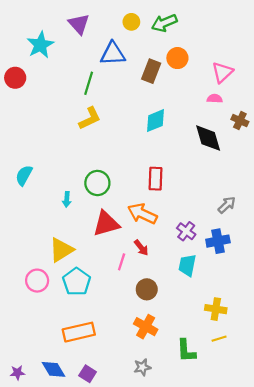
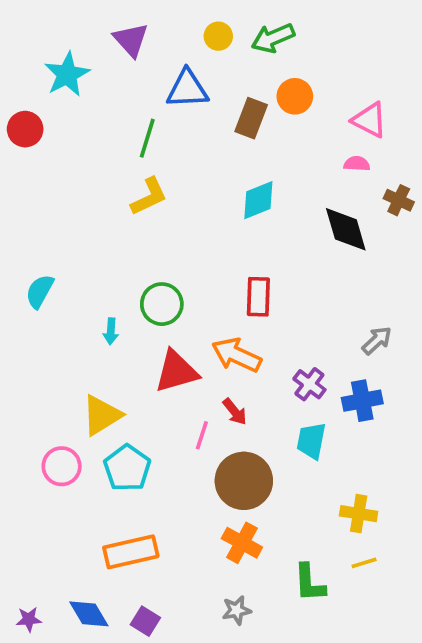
pink triangle: (222, 72) -> (370, 120), turned -50
brown circle: (147, 289) -> (244, 481), size x1.6

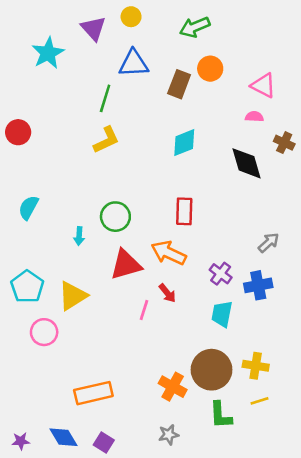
yellow circle: (218, 36) -> (131, 17), moved
red circle: (25, 129) -> (18, 132), moved
cyan pentagon: (127, 468) -> (27, 287), moved
brown circle: (244, 481) -> (212, 370), moved

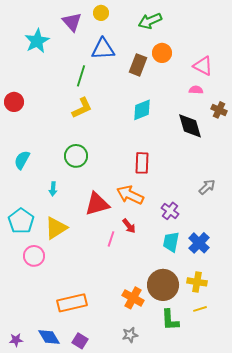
green circle: (115, 217) -> (76, 156), moved
cyan arrow: (79, 236) -> (53, 189), moved
blue cross: (258, 285) -> (199, 243), moved, turned -35

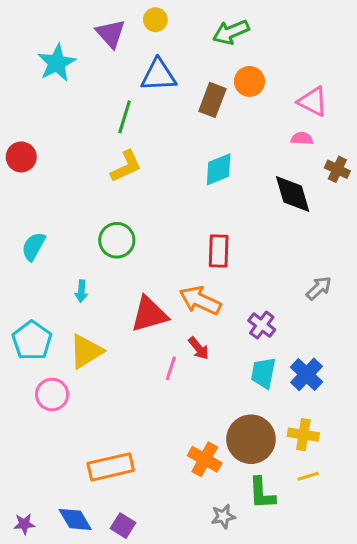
gray star: (130, 335) -> (223, 516), moved

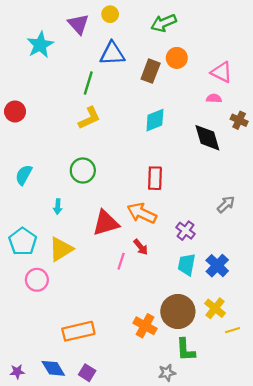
yellow cross: (303, 435) -> (215, 308), turned 30
yellow line: (308, 476) -> (233, 330), moved
gray star: (223, 516) -> (167, 373), moved

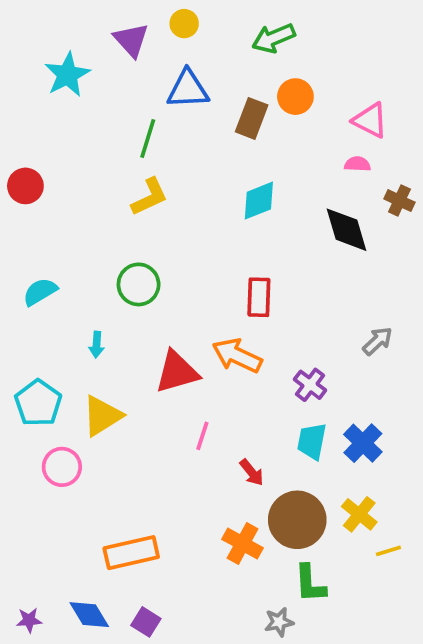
cyan semicircle: (24, 175) -> (40, 292), turned 30
red arrow: (141, 247) -> (252, 472), moved

